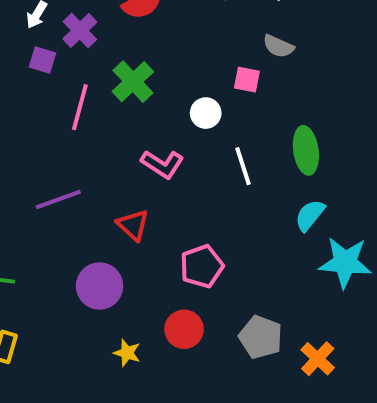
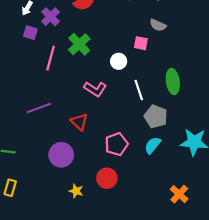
cyan semicircle: (310, 215) -> (153, 145), moved
gray pentagon: (261, 337) -> (156, 117), moved

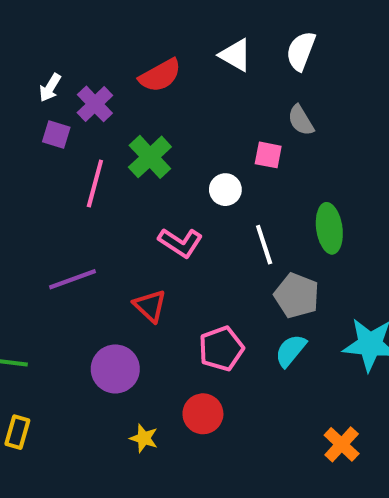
gray semicircle: (158, 25) -> (301, 120), turned 35

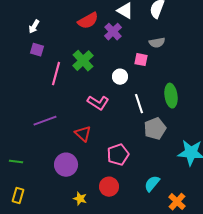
purple cross: (95, 104) -> (113, 32), moved
gray semicircle: (301, 120) -> (157, 43), turned -70
gray pentagon: (297, 296) -> (155, 129), turned 30
cyan semicircle: (291, 351) -> (152, 184), moved

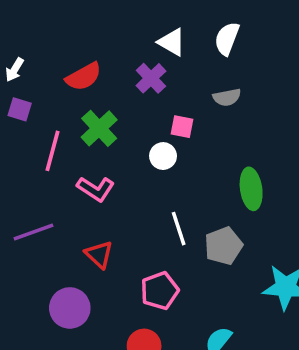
red semicircle: (88, 21) -> (84, 77), moved
pink square: (141, 60) -> (182, 127), moved
pink L-shape: (98, 103) -> (96, 189), moved
white line: (139, 104) -> (179, 229), moved

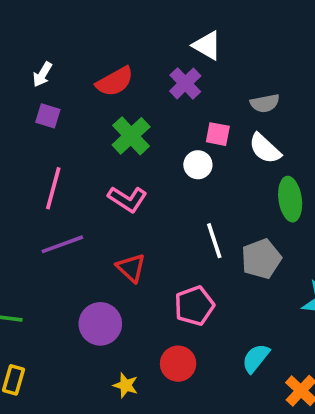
white semicircle: (227, 39) -> (265, 148), moved, turned -68
pink line: (53, 151) -> (53, 188), moved

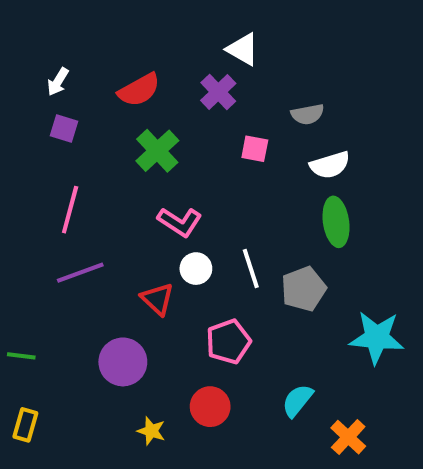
white semicircle: (265, 148) -> (330, 165), moved, turned -60
white circle: (198, 165) -> (196, 269), moved
pink L-shape: (127, 199) -> (180, 222), moved

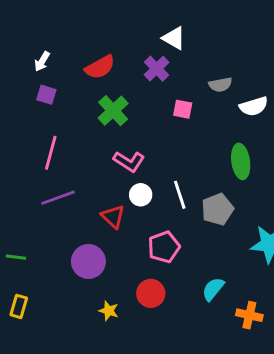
white semicircle: (330, 165) -> (254, 106), moved
orange cross: (348, 437) -> (249, 315), turned -30

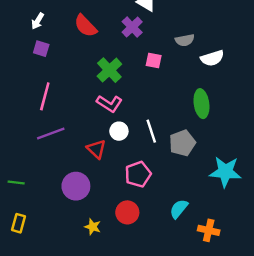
red semicircle: (100, 67) -> (85, 26), turned 75
green cross: (113, 111) -> (109, 70), moved

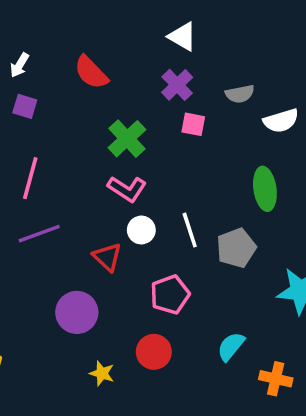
purple cross: (132, 27) -> (177, 85), moved

